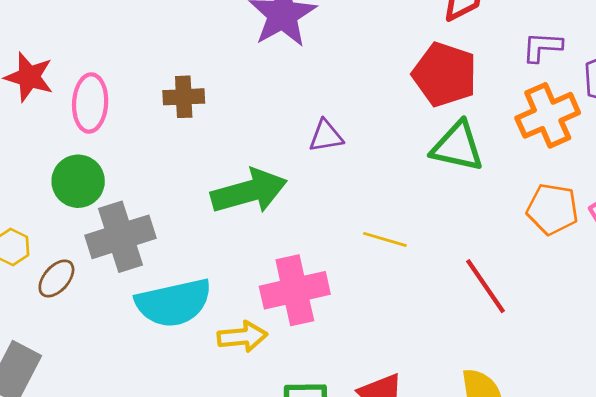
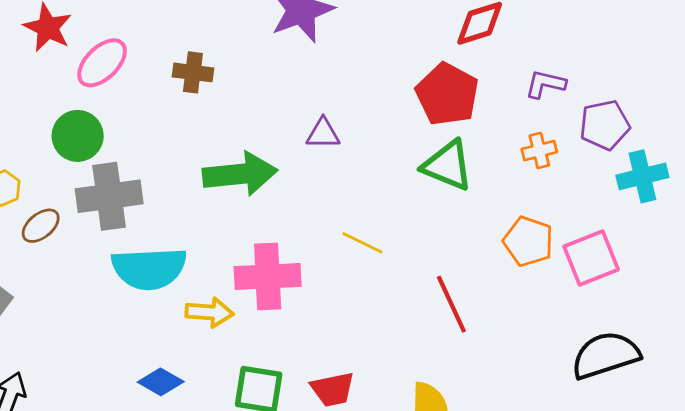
pink ellipse: (90, 103) -> (102, 63), turned 32
orange cross: (548, 115) -> (539, 151), size x0.6

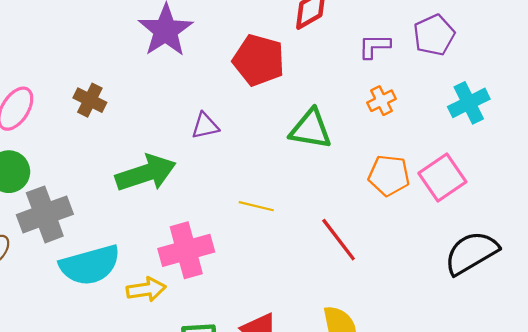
brown cross: (193, 72) -> (90, 100), turned 32
red pentagon: (447, 94) -> (259, 60), moved
purple pentagon: (605, 125) -> (434, 35), moved

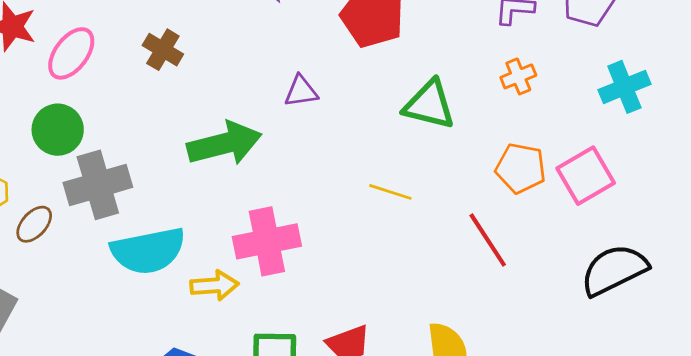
yellow line: (256, 206) -> (390, 192), moved
red line: (339, 240) -> (488, 240), moved

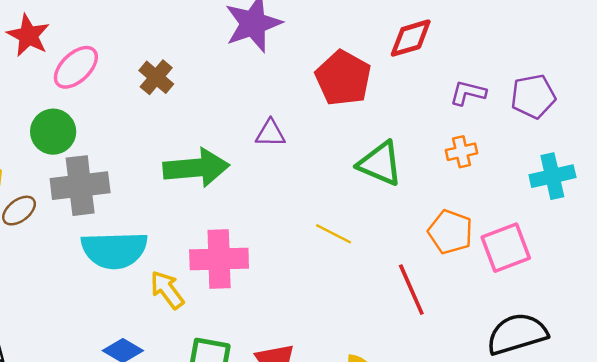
yellow arrow: (215, 285) -> (167, 290), turned -132

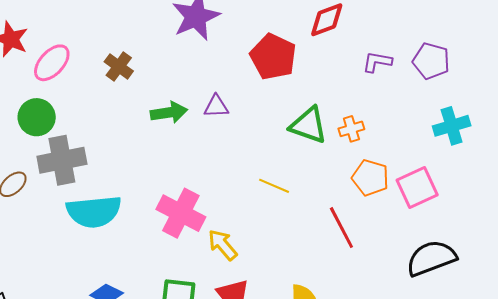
purple pentagon: (533, 96) -> (431, 61), turned 30
orange cross: (462, 152) -> (351, 129), moved
green arrow: (196, 168) -> (169, 113), moved, size x0.7
pink cross: (219, 259) -> (181, 213), turned 33
yellow arrow: (167, 290) -> (223, 245), moved

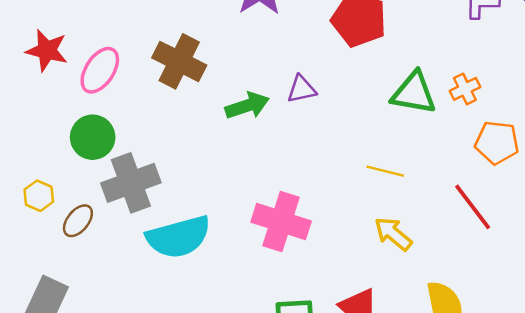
brown cross: (119, 66) -> (179, 61), size x1.5
yellow arrow: (223, 245) -> (393, 234), moved

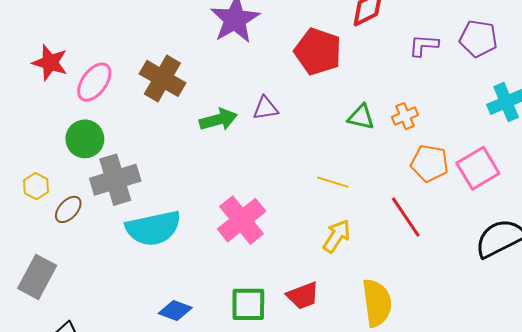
green triangle: (414, 93) -> (361, 117), size x0.7
pink cross: (281, 222) -> (242, 220), turned 30
yellow arrow: (393, 234) -> (337, 236), turned 80

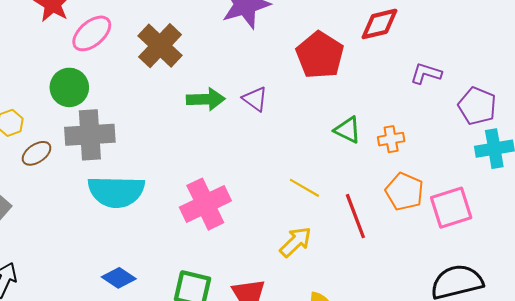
purple pentagon: (478, 39) -> (477, 106), moved
purple triangle: (266, 108) -> (255, 99), turned 32
red line: (406, 217) -> (355, 216), moved

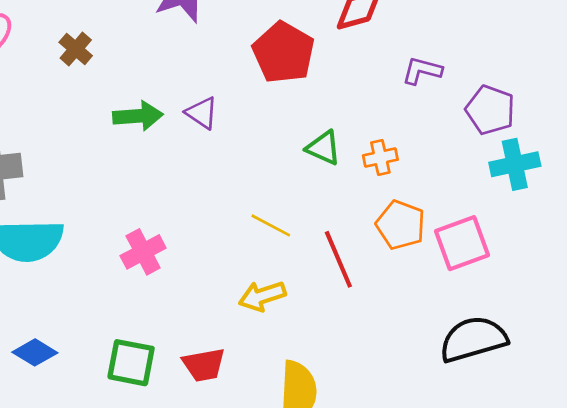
brown cross: (160, 46) -> (76, 49), size x0.6
pink cross: (205, 204) -> (143, 252), size x0.7
yellow arrow: (296, 242) -> (262, 296), turned -152

